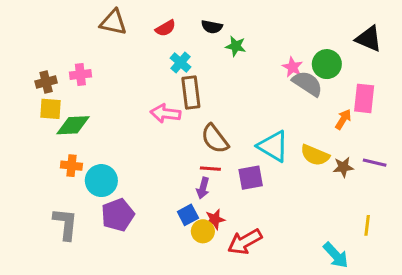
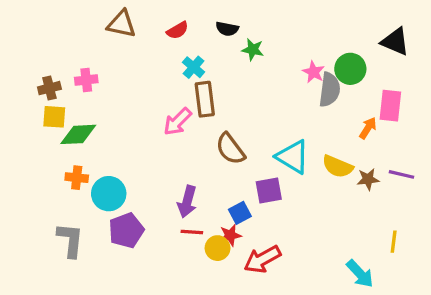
gray semicircle: (307, 83) -> (330, 90), turned 64
pink arrow: (166, 113) -> (178, 122), turned -52
red line: (210, 169) -> (192, 232), moved
purple arrow: (203, 188) -> (187, 202), moved, size x1.4
blue square: (188, 215) -> (240, 213), moved

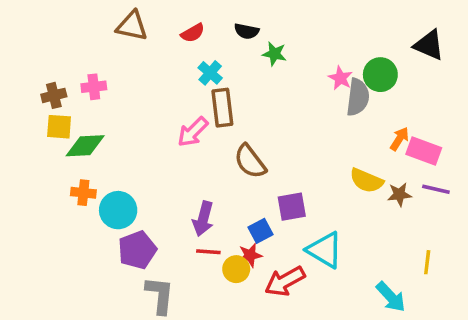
pink rectangle: (390, 106) -> (424, 151), moved, turned -76
cyan triangle: (293, 157) -> (325, 250), moved
gray L-shape: (70, 240) -> (160, 295), moved

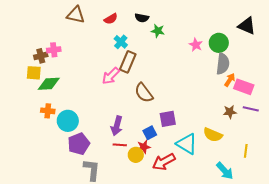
brown cross: (54, 95) -> (41, 56), moved
gray semicircle: (358, 97) -> (223, 64), moved
brown rectangle: (222, 108) -> (128, 62), turned 30
yellow semicircle: (366, 181) -> (213, 135), moved

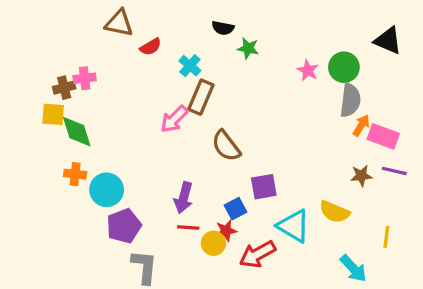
red semicircle: (111, 19) -> (151, 47), moved
green diamond: (49, 84) -> (77, 132), turned 75

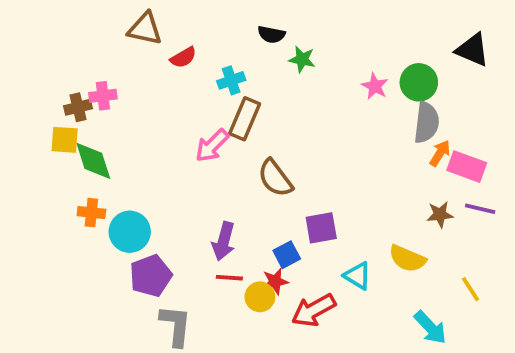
cyan cross: (190, 66) -> (231, 80), turned 30
cyan triangle: (294, 226) -> (358, 276), size x0.7
yellow line: (386, 237) -> (471, 289), turned -40

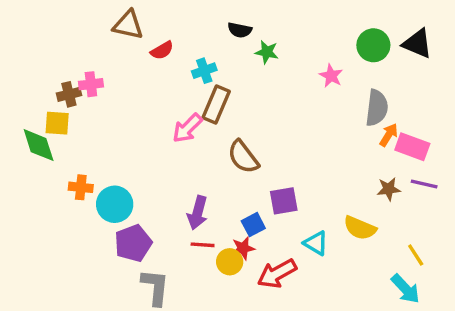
green circle: (419, 82) -> (373, 45), moved
green diamond: (93, 161) -> (39, 145), moved
cyan arrow: (430, 327) -> (406, 289), moved

